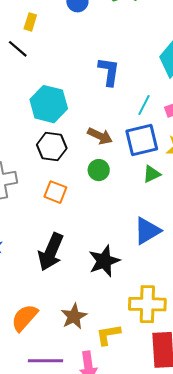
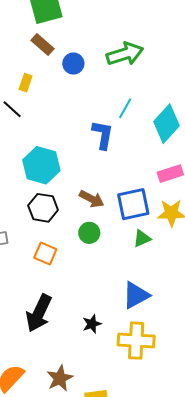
cyan line: (144, 105) -> (125, 108), moved
black star: (104, 261) -> (92, 324), size x0.6
yellow cross: (147, 304) -> (136, 341), moved

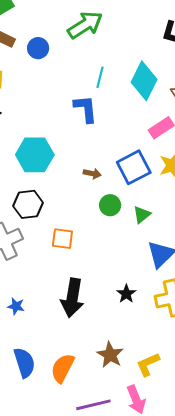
brown arrow: (92, 199) -> (92, 174), size x0.7
black hexagon: (43, 208) -> (28, 204), moved
green circle: (89, 233) -> (110, 205), moved
green triangle: (142, 238) -> (142, 215), moved

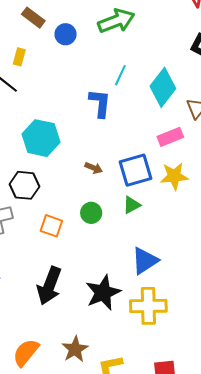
green circle: (110, 205) -> (91, 213), moved
green triangle: (142, 215) -> (132, 205), moved
black star: (126, 294) -> (103, 293), size x1.8

